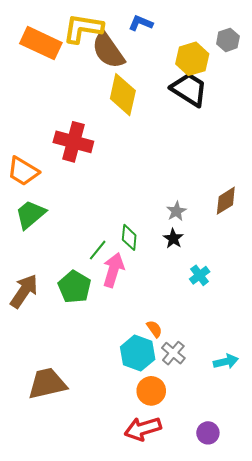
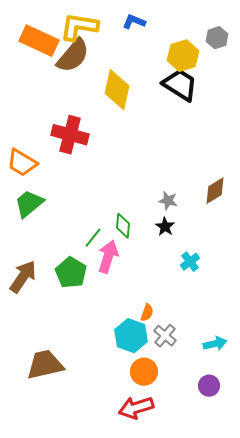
brown semicircle: (108, 50) -> (73, 56), moved, turned -105
gray star: (176, 211) -> (168, 201), turned -30
orange semicircle: (154, 329) -> (147, 313), turned 54
purple circle: (208, 433) -> (209, 386), moved

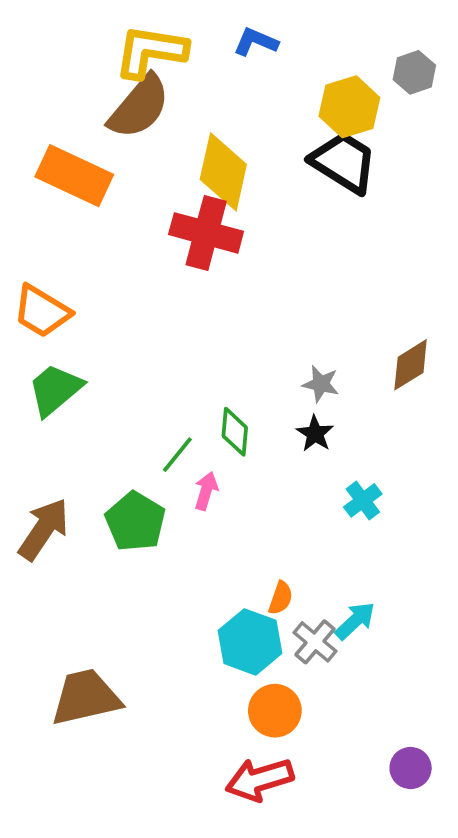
orange rectangle: (39, 41) -> (74, 176), moved
red cross: (70, 135) -> (206, 233), moved
pink arrow: (108, 257) -> (206, 491), size x0.6
cyan arrow: (215, 344) -> (355, 621), moved, turned -30
purple circle: (209, 386) -> (411, 768), moved

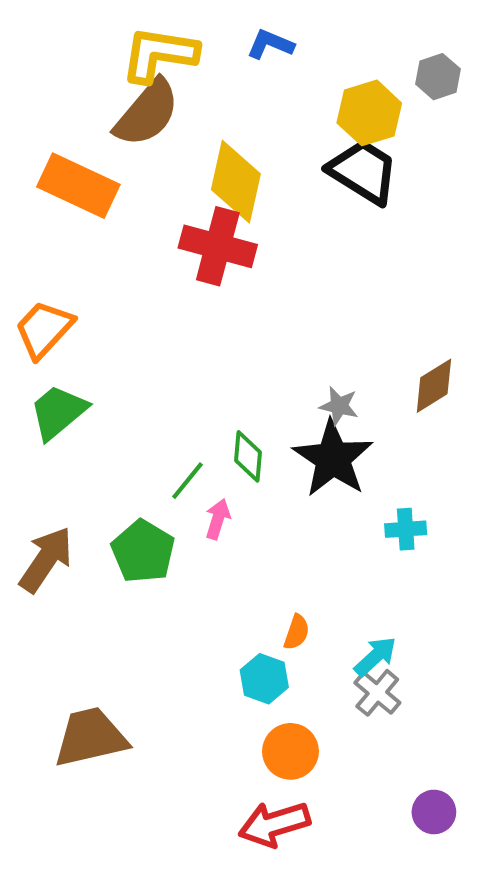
orange trapezoid: (42, 311) -> (44, 329), turned 102
black star: (315, 434) -> (333, 458), size x2.0
cyan cross: (363, 500) -> (406, 529), moved, turned 33
cyan hexagon: (250, 642) -> (264, 679), size x0.7
gray cross: (315, 642) -> (377, 693), moved

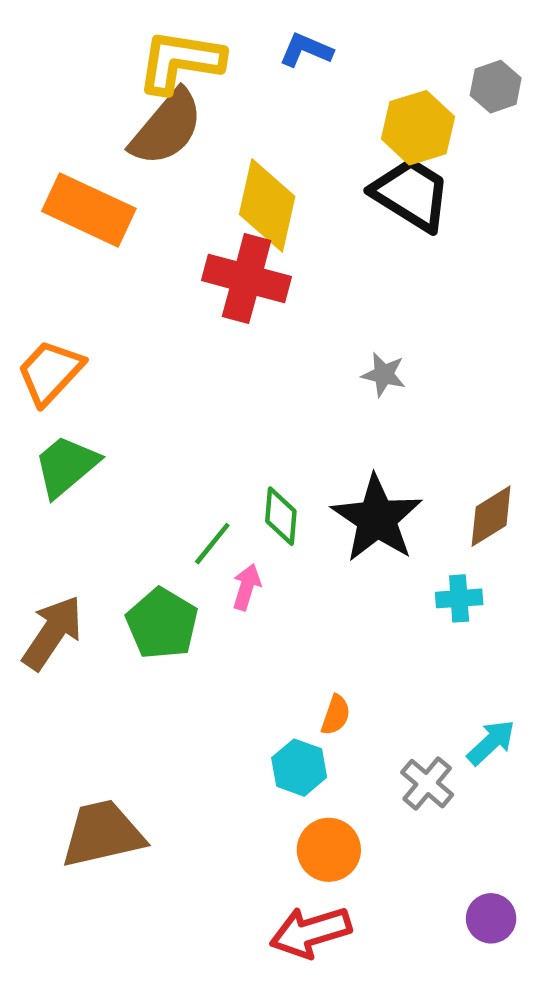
brown diamond: (434, 386) -> (491, 516), moved
gray star: (339, 406) -> (384, 375), moved
cyan arrow: (375, 656) -> (491, 742), moved

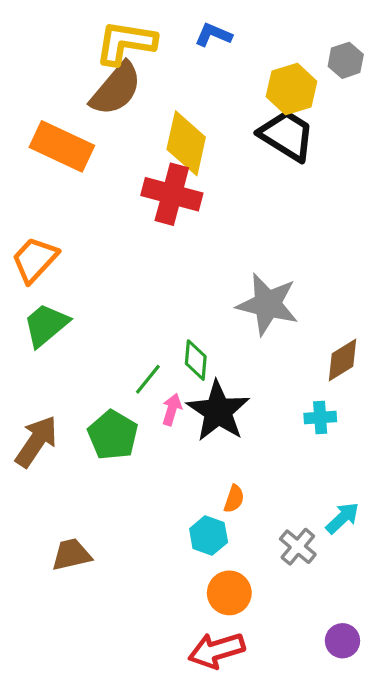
gray star: (384, 375) -> (268, 304), moved, size x2.0
black star: (377, 518) -> (218, 411), moved
brown trapezoid: (103, 834) -> (71, 555), moved, size x0.7

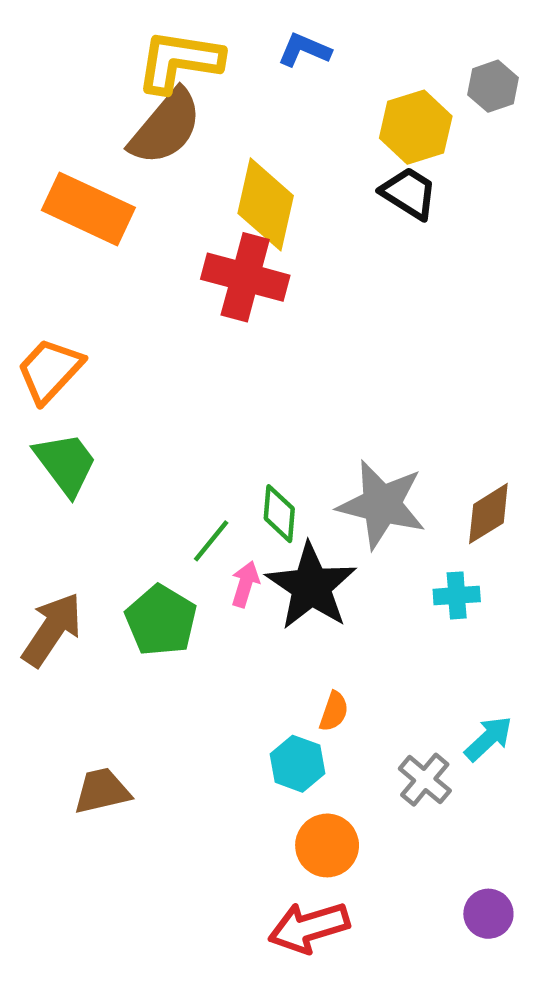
black trapezoid: (287, 135) -> (409, 193), size x0.7
gray star: (268, 304) -> (382, 505), moved
green trapezoid: (46, 325) -> (66, 464), turned 93

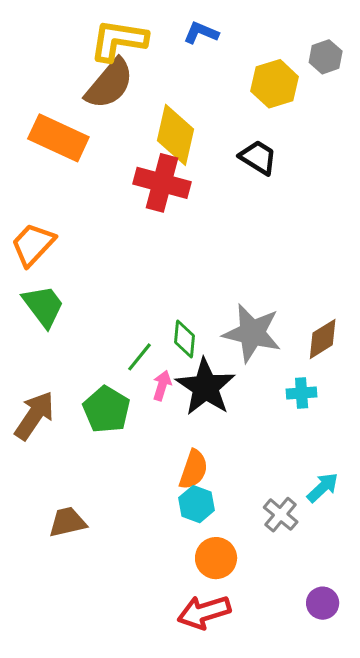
black trapezoid: (409, 193) -> (258, 157), moved
orange semicircle: (334, 711) -> (194, 470), moved, size x1.5

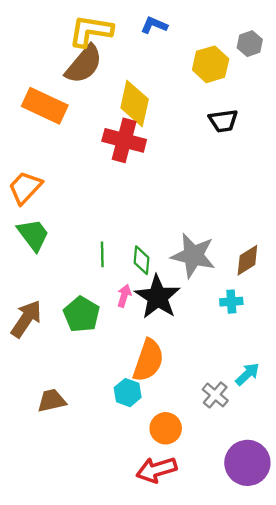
black trapezoid: (258, 157) -> (223, 121), moved, turned 140
green line: (139, 357) -> (102, 254), moved, turned -40
orange semicircle: (194, 470) -> (148, 360), size x1.4
cyan hexagon: (197, 504) -> (128, 393), moved
purple circle: (323, 603) -> (247, 463), size x1.8

